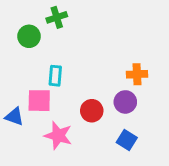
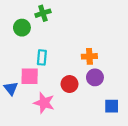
orange cross: (137, 74) -> (89, 56), moved
blue triangle: (14, 117) -> (11, 88), turned 32
blue square: (127, 140) -> (112, 106), moved, turned -32

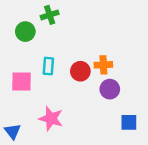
pink square: (30, 76) -> (22, 81), moved
red circle: (69, 84) -> (80, 71), moved
blue triangle: (11, 88) -> (13, 131), moved

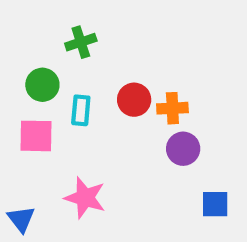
green cross: (50, 15) -> (81, 42), moved
green circle: (25, 32) -> (42, 85), moved
red circle: (80, 71) -> (134, 100), moved

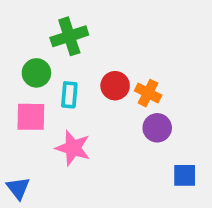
green cross: (81, 42) -> (69, 36), size x1.4
orange cross: (172, 108) -> (148, 93), turned 30
pink star: (85, 198) -> (73, 148), moved

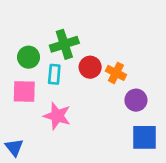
green cross: (69, 36) -> (64, 44), moved
purple circle: (157, 128) -> (136, 100), moved
blue square: (185, 175) -> (145, 137), size x1.4

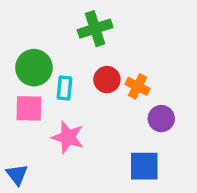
green cross: (64, 44) -> (95, 29), moved
green circle: (29, 57) -> (34, 68), size x1.4
blue square: (145, 137) -> (144, 166), moved

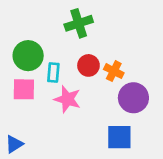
purple circle: (161, 119) -> (133, 98), size x1.4
pink star: (68, 137) -> (67, 99), moved
blue triangle: (17, 175) -> (14, 144), turned 36

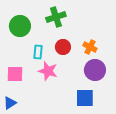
green circle: (28, 56) -> (20, 26), moved
orange cross: (114, 71) -> (90, 47), moved
pink square: (24, 89) -> (15, 74), moved

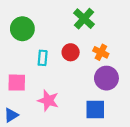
green cross: (56, 17) -> (84, 19), moved, turned -30
pink star: (48, 71) -> (48, 101), moved

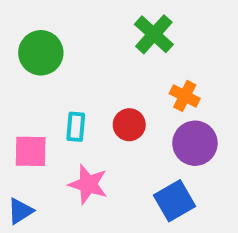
red circle: (71, 52) -> (129, 125), moved
cyan rectangle: (43, 58) -> (76, 127), moved
blue square: (95, 109) -> (174, 201), turned -30

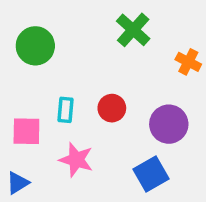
orange cross: (185, 96) -> (188, 62), moved

